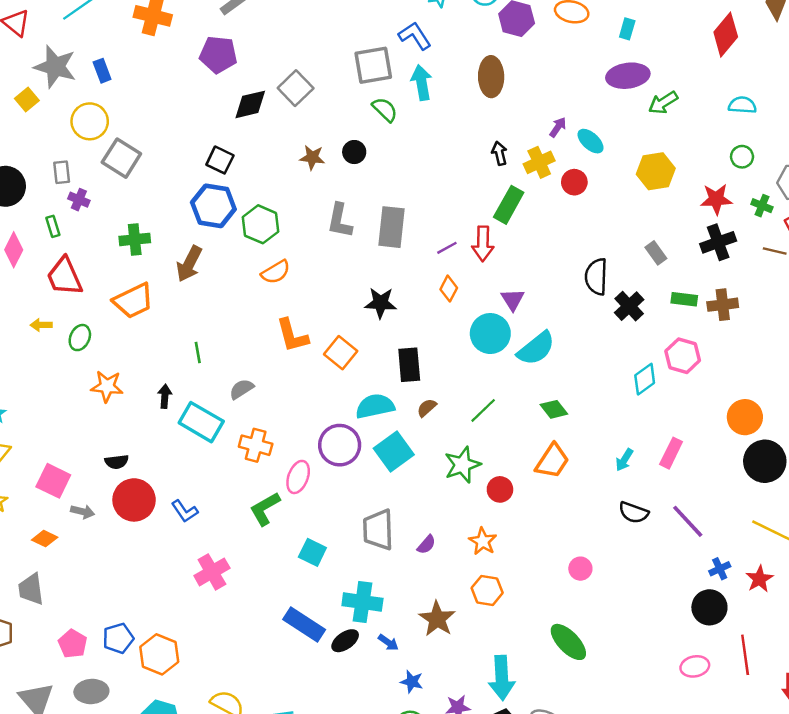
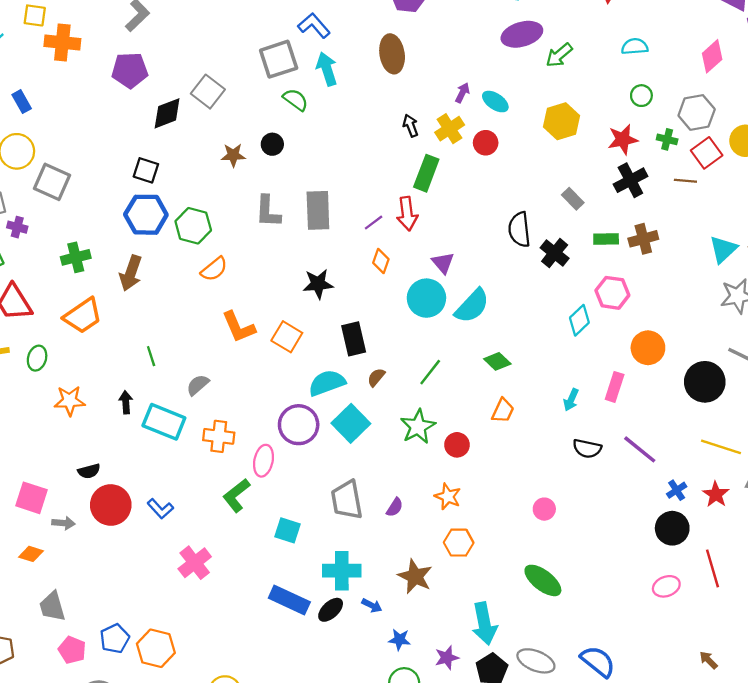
orange circle: (745, 417) -> (648, 348), moved
orange trapezoid: (552, 461) -> (503, 411), size x0.7
gray trapezoid: (31, 589) -> (52, 607), moved

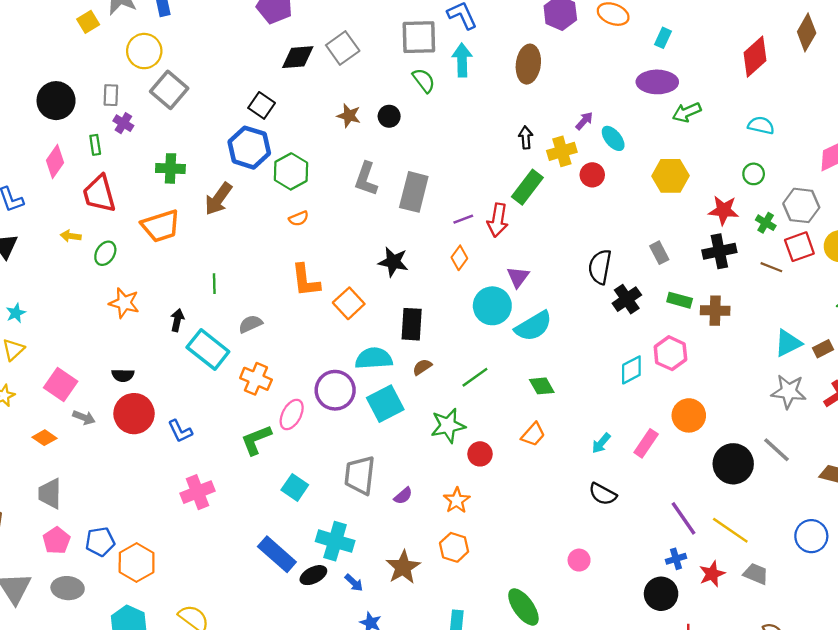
orange semicircle: (214, 269) -> (299, 218), size x0.7
purple line: (640, 449) -> (684, 518), moved
pink circle: (544, 509) -> (579, 560), moved

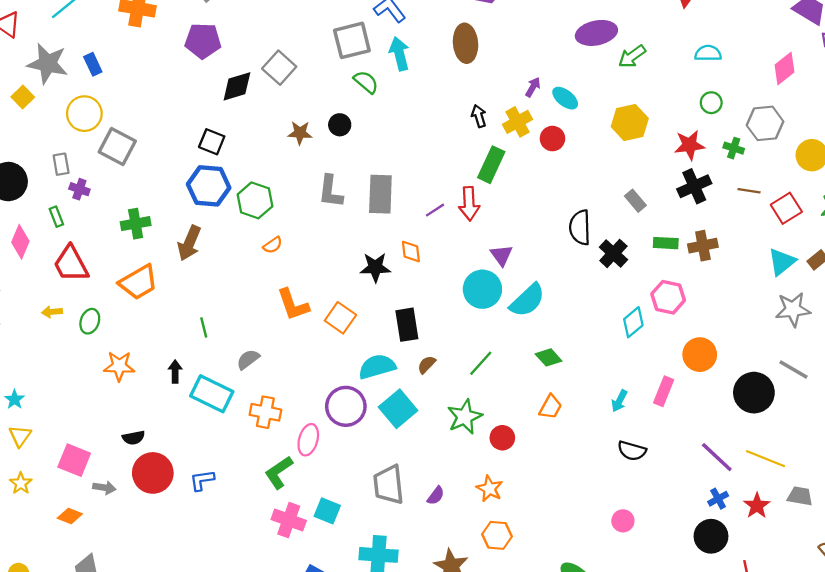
red square: (799, 247) -> (786, 208), moved
orange diamond: (459, 258) -> (411, 251), moved, turned -30
blue L-shape: (180, 431) -> (202, 480), turned 120
pink cross: (197, 492) -> (289, 520), moved, turned -36

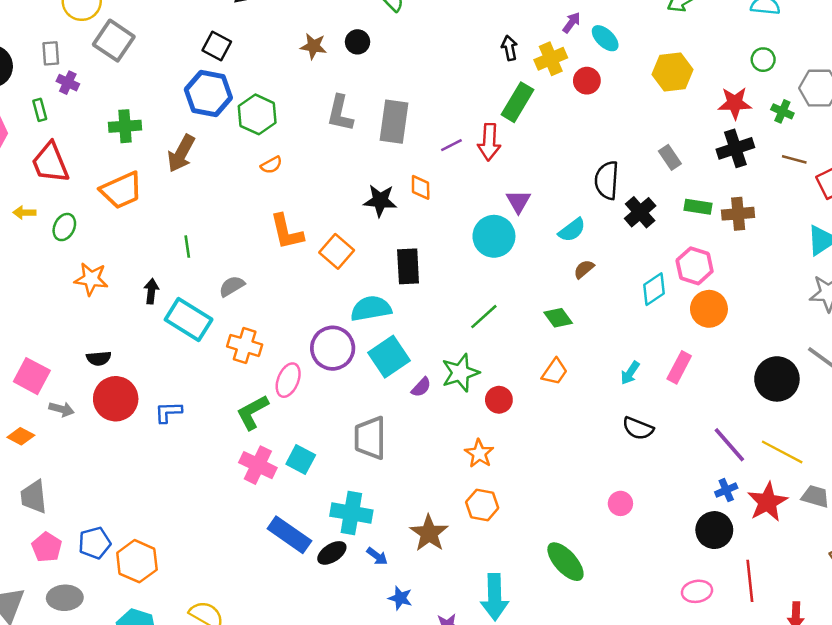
cyan semicircle: (527, 300) -> (572, 230), moved, size x0.7
orange circle: (700, 355) -> (709, 309), moved
brown semicircle: (427, 365) -> (584, 269), moved
purple semicircle: (436, 496) -> (421, 387), moved
red star: (757, 506) -> (768, 502), size x1.4

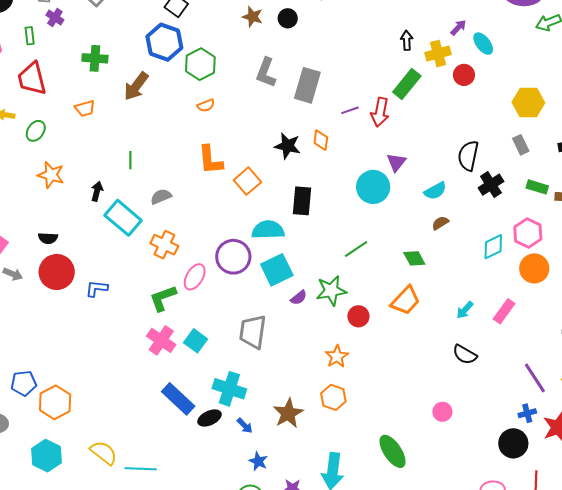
yellow hexagon: (672, 72) -> (528, 102), moved
orange trapezoid: (121, 190) -> (85, 108), size x0.6
orange trapezoid: (555, 372) -> (406, 301), size x1.4

